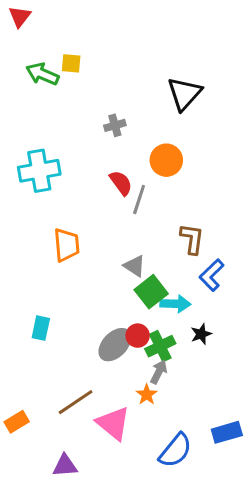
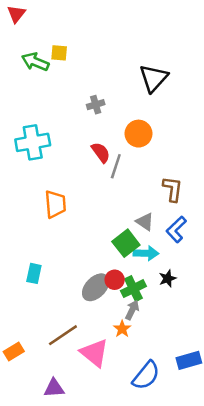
brown L-shape: (192, 239) -> (173, 189), moved
gray triangle: (135, 266) -> (145, 222), moved

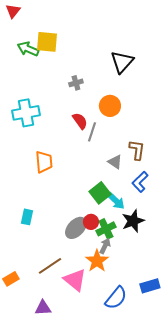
yellow square: (59, 53) -> (47, 42), size x1.6
gray triangle: (145, 222) -> (115, 162), moved
cyan arrow: (146, 253) -> (116, 201), turned 42
black star: (167, 278) -> (133, 221), size x1.6
orange star: (122, 329) -> (97, 261), size x1.6

